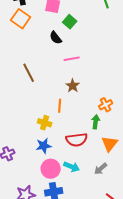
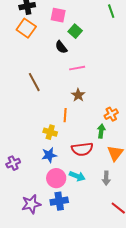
gray arrow: (101, 169) -> (106, 178), turned -48

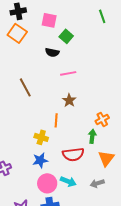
black semicircle: (61, 47) -> (52, 52), turned -40
gray arrow: (106, 178) -> (97, 183), turned 72

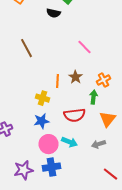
pink line: (68, 73) -> (84, 47), moved, turned 56
brown star: (69, 100) -> (76, 77), moved

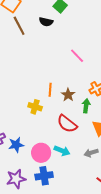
brown line: (26, 48) -> (19, 26), moved
brown star: (76, 77) -> (68, 95), moved
red semicircle: (74, 115) -> (67, 124), turned 45
blue star: (42, 121) -> (16, 145), moved

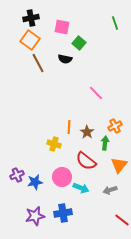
pink circle: (41, 153) -> (62, 177), moved

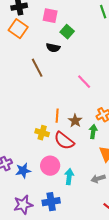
brown line: (38, 63) -> (37, 68), moved
red semicircle: (86, 161) -> (64, 141), moved
cyan arrow: (81, 188) -> (69, 177), turned -105

